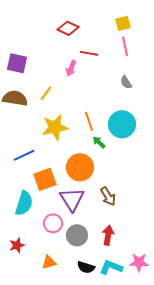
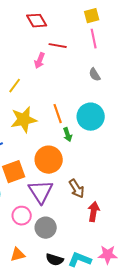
red diamond: (68, 28) -> (37, 21), turned 35
green arrow: (99, 142) -> (68, 135), turned -152
red arrow: (108, 235) -> (94, 212), moved

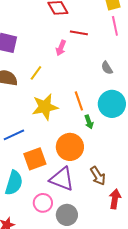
gray semicircle: (95, 75) -> (107, 68), moved
purple triangle: (41, 192) -> (62, 179), turned -36

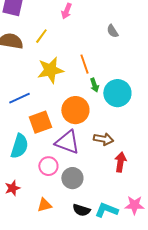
cyan circle: (112, 104) -> (117, 93), moved
brown arrow: (98, 176) -> (103, 139), turned -48

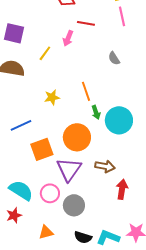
yellow line: (41, 36) -> (45, 53), moved
yellow star: (50, 70) -> (52, 97), size x0.6
purple triangle: (67, 142) -> (69, 169), turned 44
cyan semicircle: (19, 146) -> (21, 190), moved, turned -75

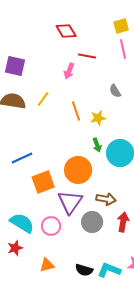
yellow line: (45, 53) -> (43, 99), moved
orange line: (86, 91) -> (76, 111), moved
yellow star: (52, 97) -> (98, 118), moved
gray circle: (74, 205) -> (92, 222), moved

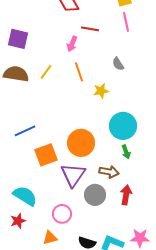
orange line: (76, 111) -> (79, 72), moved
green arrow: (97, 145) -> (126, 152), moved
pink circle: (51, 226) -> (62, 214), moved

